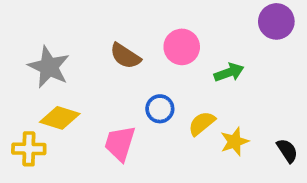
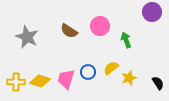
green arrow: (229, 72) -> (126, 40), turned -91
blue circle: (160, 109) -> (88, 72), moved
yellow diamond: (60, 118) -> (40, 81), moved

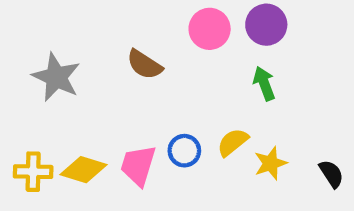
purple circle: (152, 12) -> (266, 25), moved
pink circle: (100, 26) -> (210, 29), moved

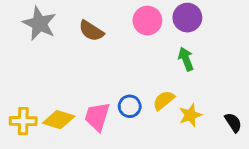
brown semicircle: (144, 65) -> (91, 31), moved
gray star: (56, 77) -> (39, 23), moved

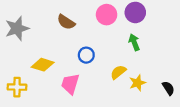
gray star: (39, 23) -> (17, 28), moved, turned 30
blue circle: (130, 106) -> (86, 55), moved
yellow diamond: (59, 120) -> (43, 65), moved

